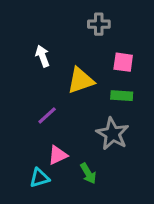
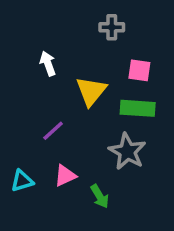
yellow triangle: (81, 80) -> (91, 91), turned -32
green rectangle: (122, 96) -> (138, 108), size x1.4
cyan triangle: (39, 178) -> (22, 181), moved

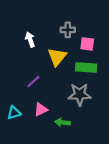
gray cross: (112, 27) -> (68, 30), moved
gray star: (127, 151) -> (80, 94), turned -30
green arrow: (100, 196) -> (62, 122), turned 128

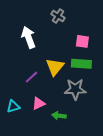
gray cross: (68, 30) -> (58, 16), moved, turned 32
white arrow: (30, 40) -> (28, 37), size x1.5
yellow triangle: (57, 57) -> (55, 67), moved

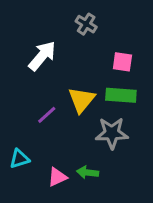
white arrow: (28, 37) -> (42, 56), turned 60
pink triangle: (39, 103) -> (57, 177), moved

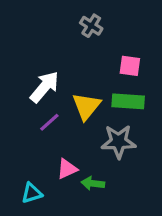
white arrow: (42, 56) -> (45, 87), moved
cyan triangle: (19, 159) -> (32, 193), moved
pink triangle: (57, 177) -> (67, 169), moved

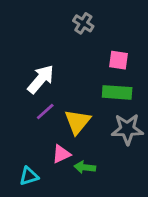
yellow triangle: (86, 106) -> (77, 122), moved
gray star: (119, 142) -> (127, 129), moved

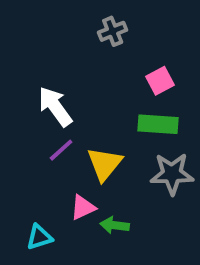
gray cross: (83, 23) -> (113, 31), turned 36
pink square: (119, 60) -> (160, 81), turned -36
white arrow: (41, 79) -> (55, 106), turned -76

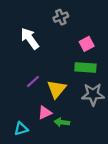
white arrow: (55, 106) -> (30, 39), moved

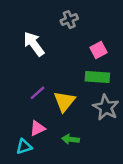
gray star: (93, 94) -> (106, 107), turned 30
pink triangle: (45, 113) -> (37, 128), moved

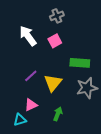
pink square: (99, 50) -> (55, 41), moved
gray star: (106, 107) -> (87, 88), turned 30
green arrow: (70, 139) -> (58, 114), turned 104

